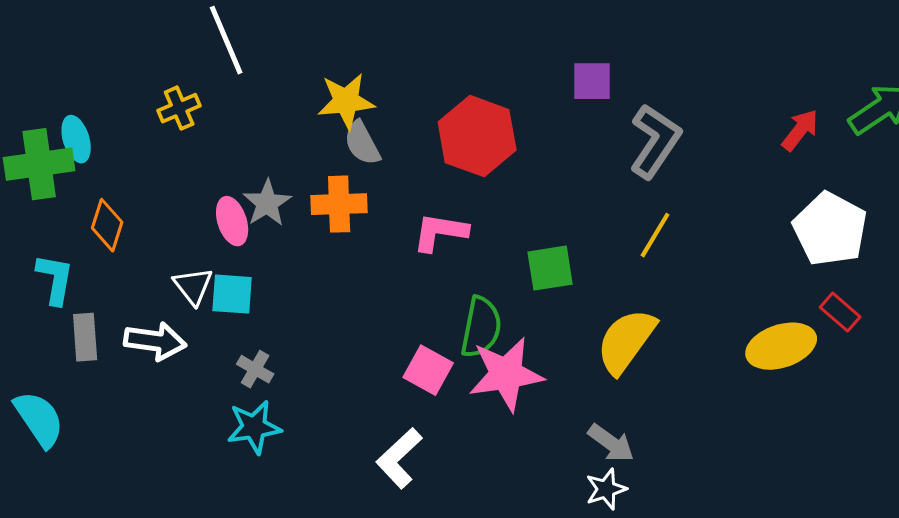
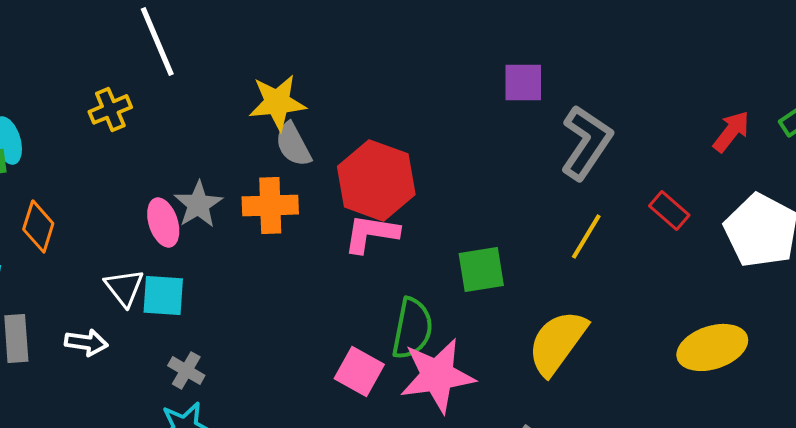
red hexagon: (477, 136) -> (376, 180), moved
red rectangle: (840, 312) -> (669, 210), moved
white arrow: (155, 341) -> (86, 342), size x0.7

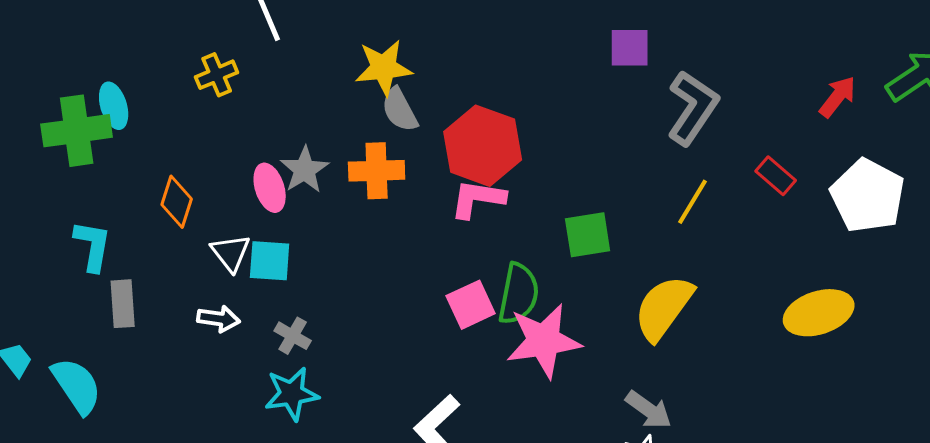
orange diamond: (38, 226) -> (177, 202), moved
white arrow: (86, 342) -> (219, 319), moved
pink square: (359, 371) -> (471, 305), moved, turned 36

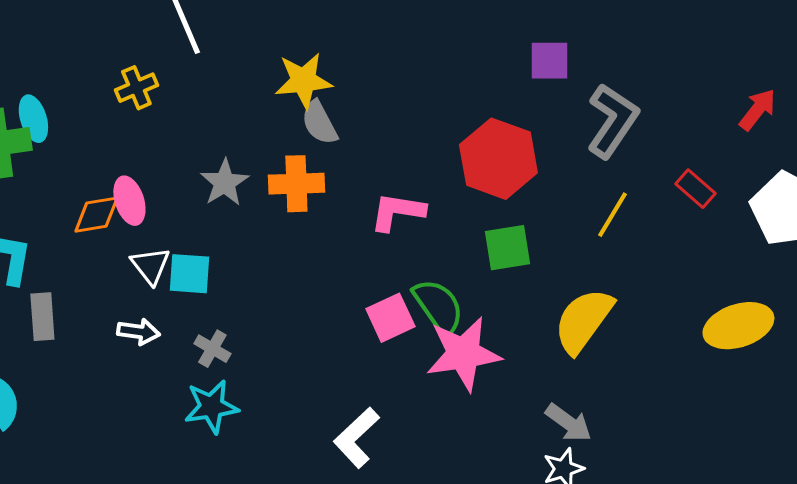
red hexagon: (483, 146) -> (498, 159), moved
pink ellipse: (270, 188) -> (129, 201), moved
orange diamond: (177, 202) -> (96, 215), turned 63
green semicircle: (519, 294) -> (438, 307), turned -46

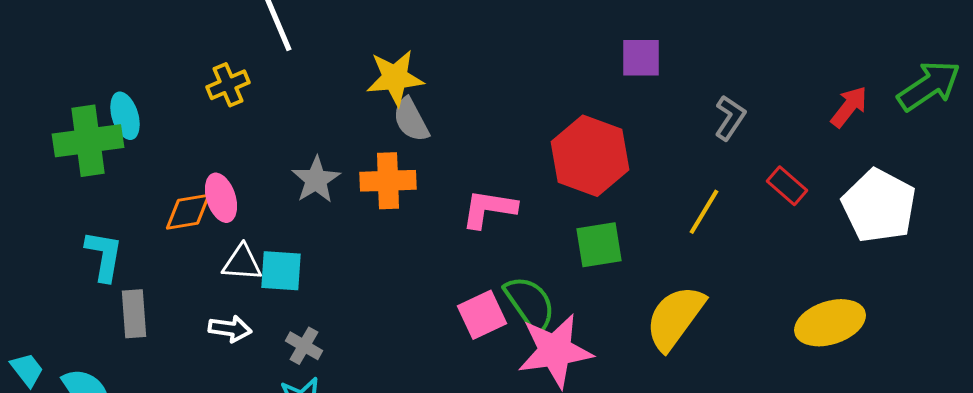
gray L-shape: (612, 121) -> (730, 118), moved, size x0.6
white triangle: (150, 266) -> (242, 263), turned -48

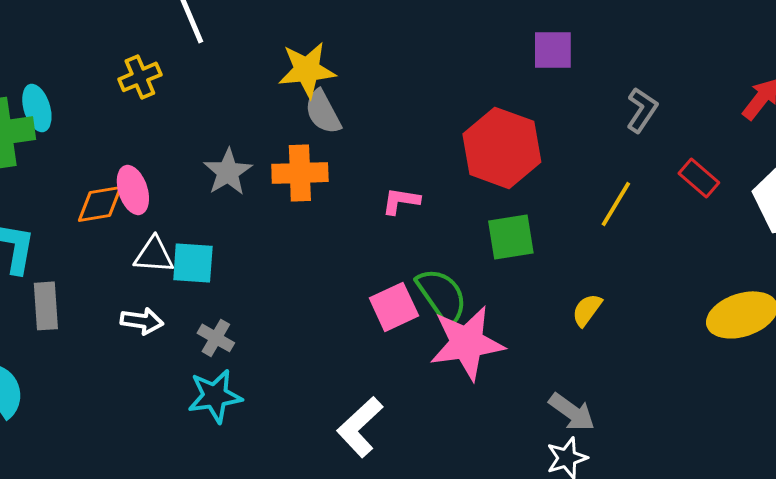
pink L-shape: (489, 209) -> (401, 201), size x0.7
yellow semicircle: (675, 318) -> (587, 310), size x0.5

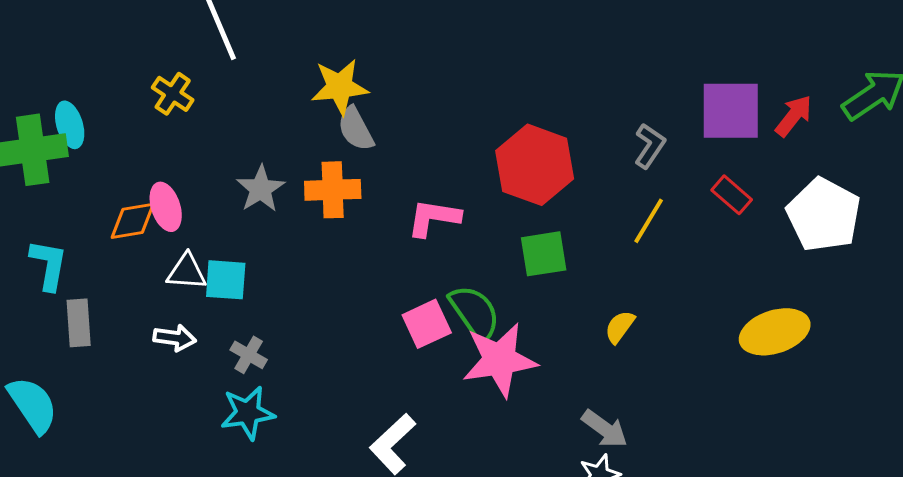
purple square: (553, 50) -> (731, 111), moved, size x1.5
yellow cross: (140, 77) -> (173, 94), turned -33
gray L-shape: (642, 110) -> (650, 146), moved
pink L-shape: (401, 201) -> (434, 218), size x1.4

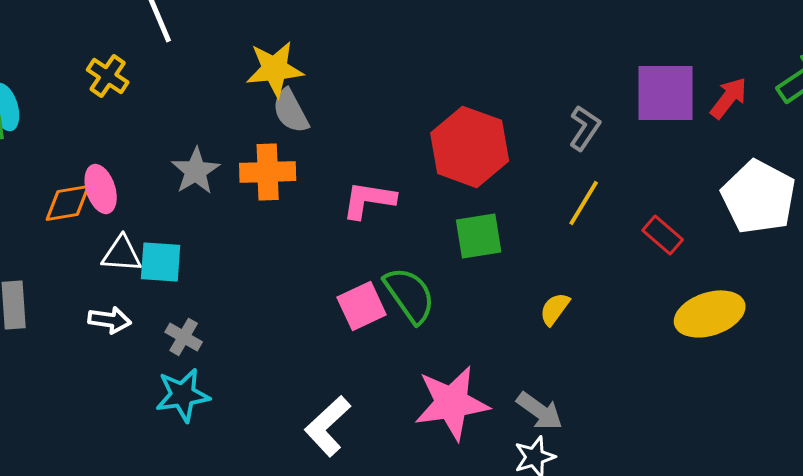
red rectangle: (732, 195) -> (663, 235), moved
pink star: (500, 360) -> (452, 403), moved

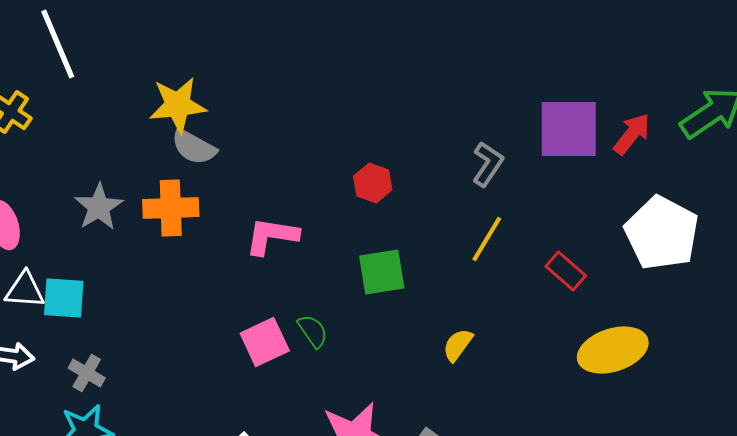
gray semicircle: (291, 111) -> (194, 147), turned -33
red hexagon: (470, 147) -> (373, 183), size x0.5
green semicircle: (410, 295) -> (313, 331), size x0.6

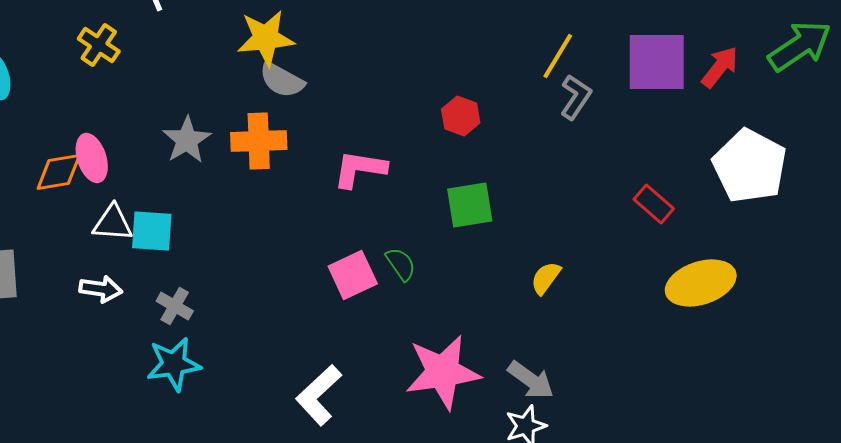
yellow line: (487, 239) -> (558, 56), moved

